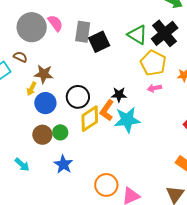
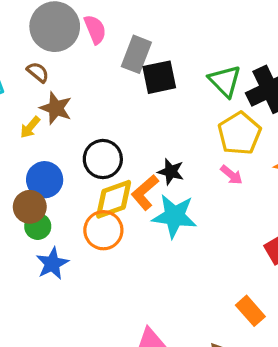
brown semicircle: (20, 57) -> (38, 72), moved
pink arrow: (154, 88) -> (231, 175), turned -144
blue circle: (45, 103) -> (45, 180), moved
green circle: (60, 132) -> (38, 226), moved
orange circle: (106, 185) -> (103, 230), moved

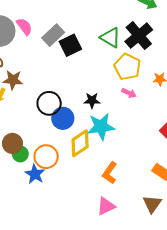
gray rectangle: (136, 54) -> (53, 35), turned 40
blue circle: (45, 180) -> (63, 118), moved
orange L-shape: (145, 192) -> (110, 173), moved
yellow diamond: (114, 199) -> (80, 143), moved
orange circle: (103, 230) -> (46, 157), moved

